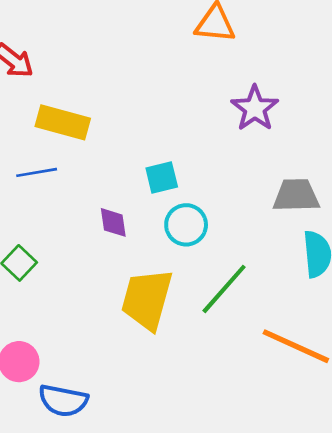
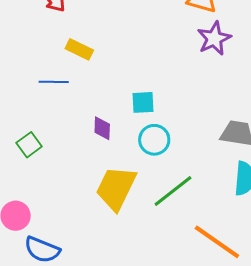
purple star: (255, 108) -> (214, 38), moved
yellow rectangle: (63, 122) -> (79, 49), size x0.7

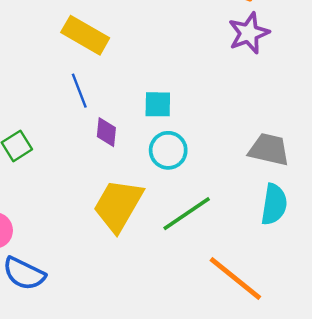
yellow rectangle: (79, 49) -> (85, 35), size x1.4
blue line: (54, 82) -> (79, 91), moved, turned 64

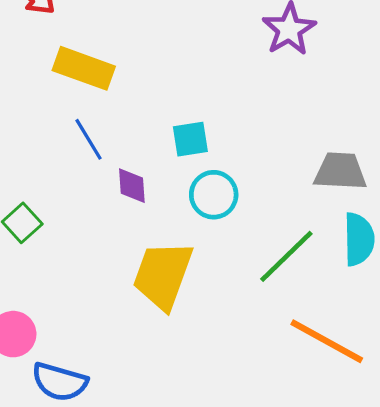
green line: (187, 214) -> (286, 256), moved

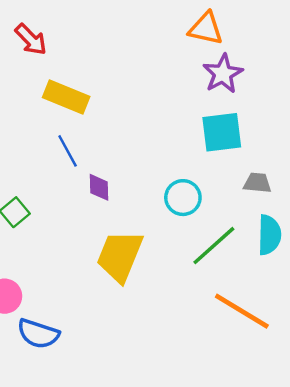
cyan square: (190, 139) -> (222, 132), moved, size x1.5
gray trapezoid: (340, 171) -> (257, 183), size x0.7
cyan circle: (214, 195) -> (183, 198), moved

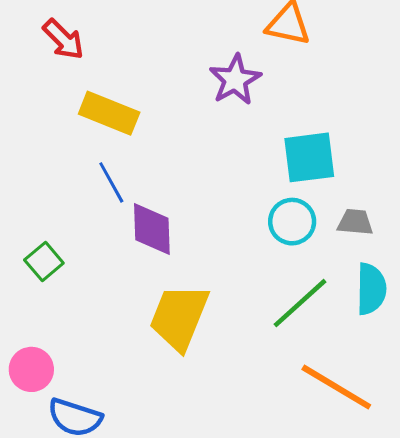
purple star: (223, 74) -> (235, 80), moved
purple diamond: (99, 187) -> (152, 229), size x1.5
cyan circle: (183, 198) -> (292, 222), moved

